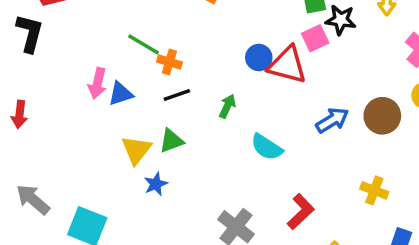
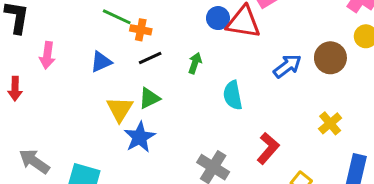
pink arrow: (97, 83) -> (47, 55), moved
cyan semicircle: (267, 147) -> (233, 95), turned 52
blue star: (156, 184) -> (140, 137), size x1.5
yellow cross: (374, 190) -> (330, 123), turned 35

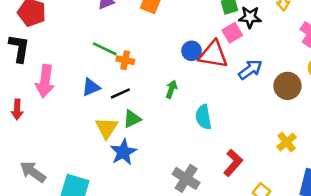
pink arrow: (47, 55) -> (45, 81), size x1.4
black line: (150, 58) -> (120, 93), moved
blue arrow: (287, 66) -> (250, 70), moved

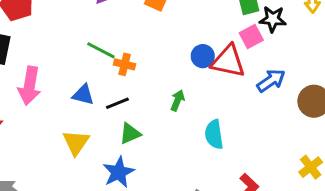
blue triangle: (91, 87) -> (83, 95), turned 36
yellow triangle: (107, 128) -> (76, 143), moved

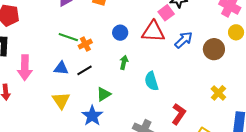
blue circle: (203, 56) -> (120, 33), moved
orange cross: (125, 64) -> (85, 44), turned -32
green triangle: (130, 134) -> (104, 94), moved

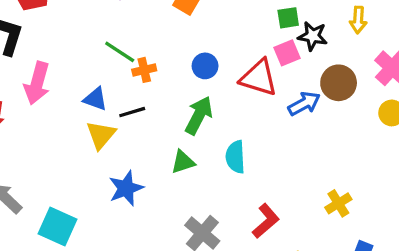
brown circle: (214, 49) -> (339, 83), moved
green arrow: (124, 62) -> (199, 115), size x1.6
green triangle: (104, 94) -> (183, 162), moved
yellow triangle: (61, 100) -> (101, 135), moved

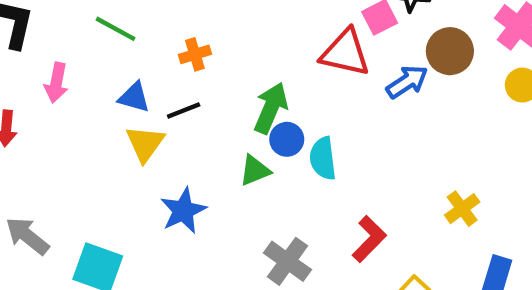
green line: (120, 52) -> (116, 29), moved
blue circle: (205, 66) -> (287, 139), moved
pink arrow: (37, 83) -> (56, 83), size x0.7

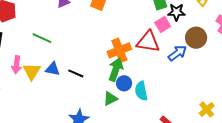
orange cross: (195, 54) -> (119, 50), moved, size x1.6
black line: (184, 110) -> (76, 73), turned 49
yellow triangle: (145, 143) -> (32, 71), moved

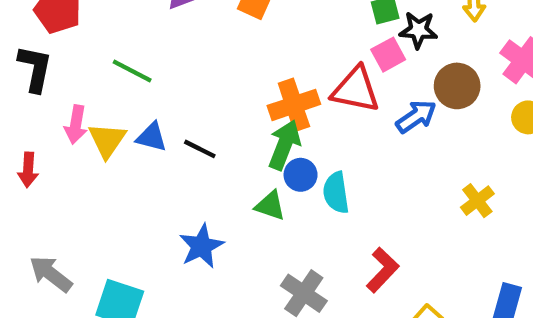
green triangle: (110, 99) -> (270, 206), turned 42
yellow cross: (207, 109) -> (477, 201), moved

